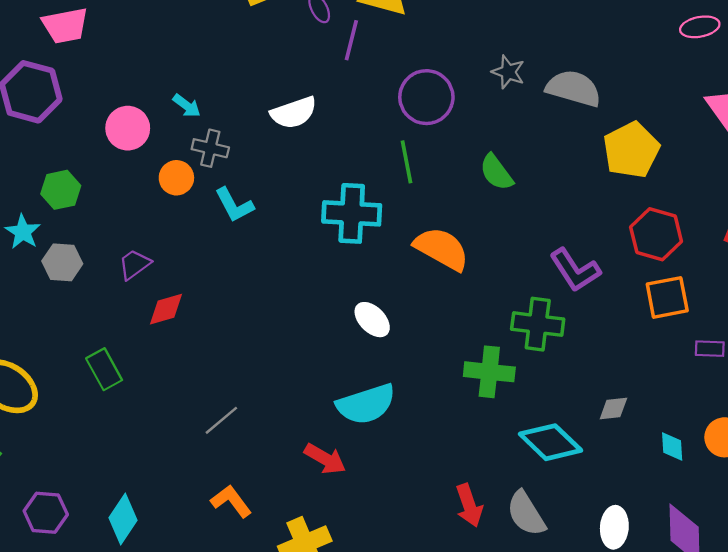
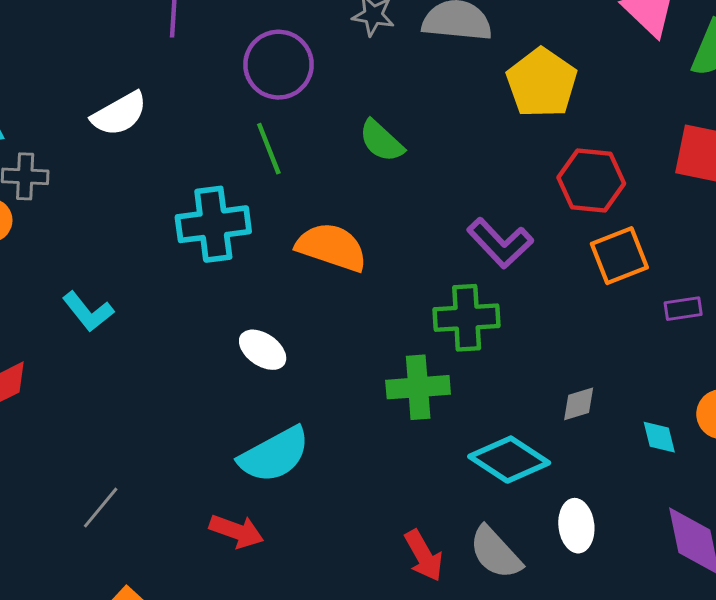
cyan L-shape: (234, 205) -> (88, 312), moved
white ellipse: (614, 527) -> (576, 526), moved

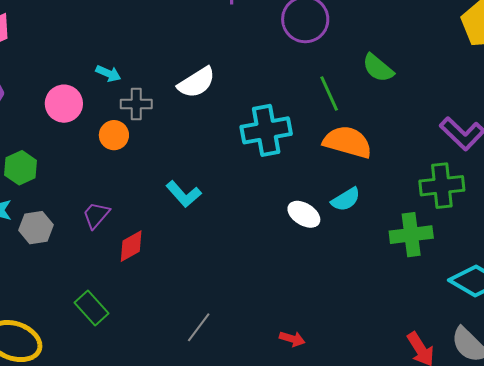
white semicircle: (119, 114) -> (197, 82), moved
green line: (269, 149) -> (329, 93), moved
cyan semicircle: (274, 455) -> (346, 199), moved, size x0.6
red arrow: (236, 531) -> (292, 339), size x0.7

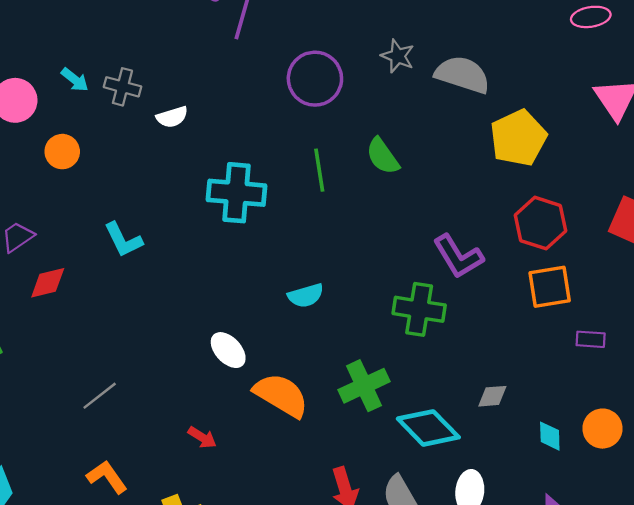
white semicircle: (197, 82) -> (172, 117), size x0.7
gray cross: (136, 104) -> (122, 87), moved
orange semicircle: (348, 142) -> (281, 395), moved
white ellipse: (304, 214) -> (228, 350), moved
green cross: (411, 235) -> (364, 386), moved, turned -33

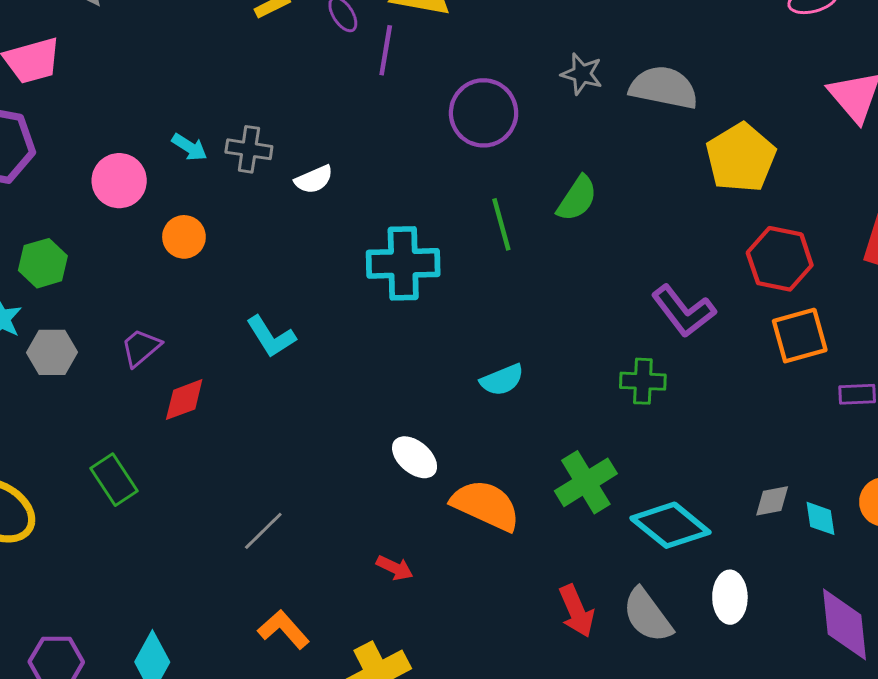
green semicircle: (383, 156) -> (577, 198), turned -105
green cross: (419, 309) -> (643, 381), size x0.7
gray diamond: (492, 396) -> (772, 501), moved

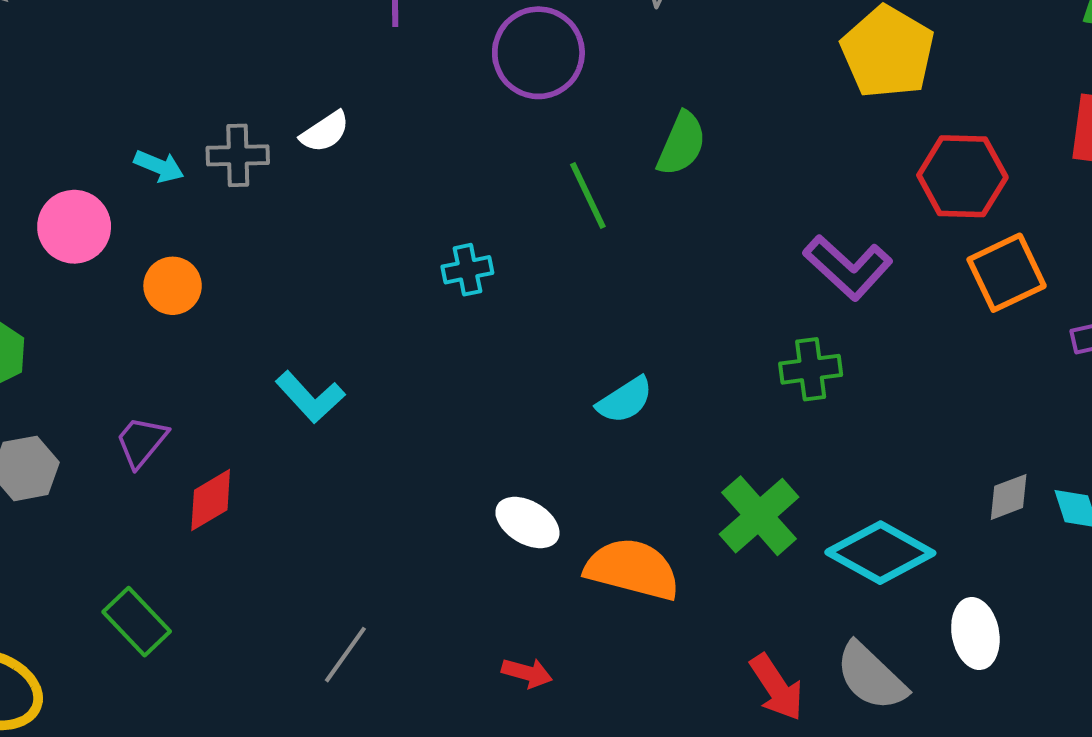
white semicircle: (314, 179) -> (325, 132), moved
cyan cross: (403, 263) -> (467, 270), size x0.5

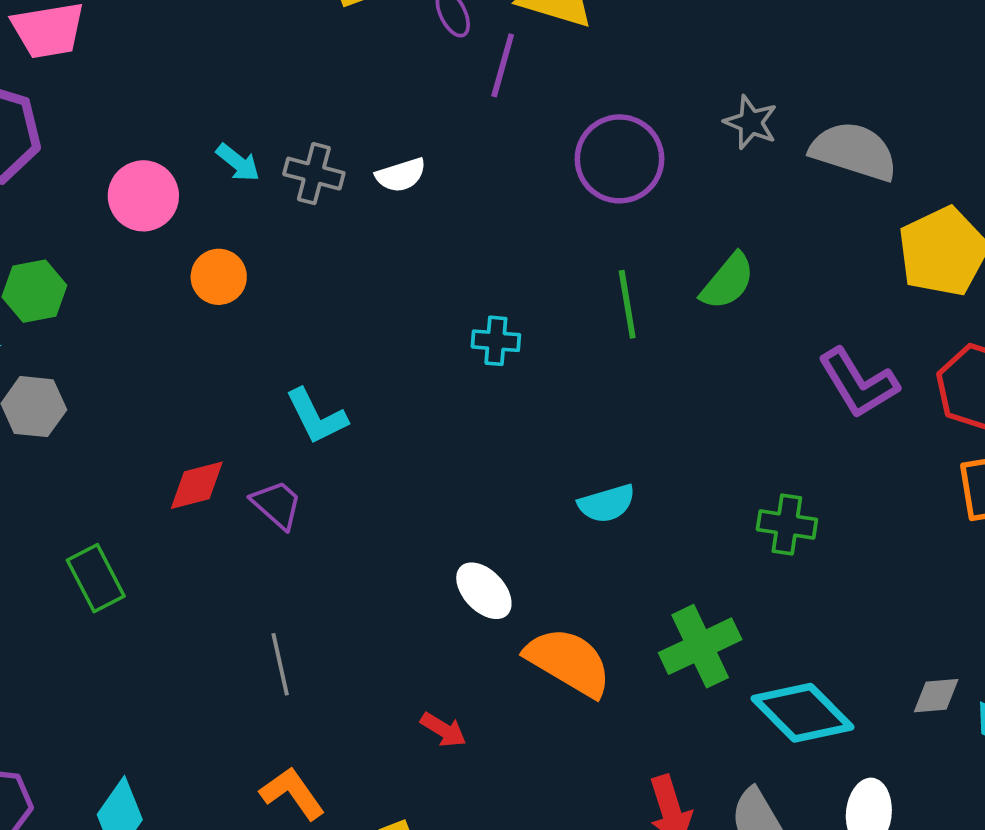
purple L-shape: (848, 267) -> (858, 383), moved
purple trapezoid: (142, 442) -> (277, 505), moved, turned 76
gray line: (345, 655) -> (280, 664), turned -64

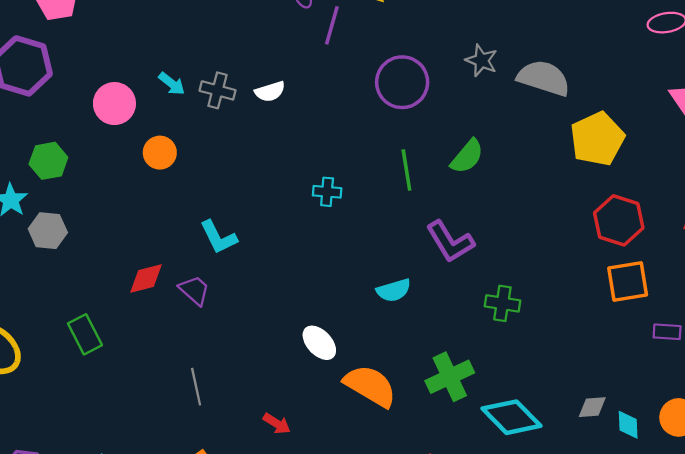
purple L-shape: (858, 383) -> (450, 242), moved
red arrow: (443, 730) -> (277, 424), moved

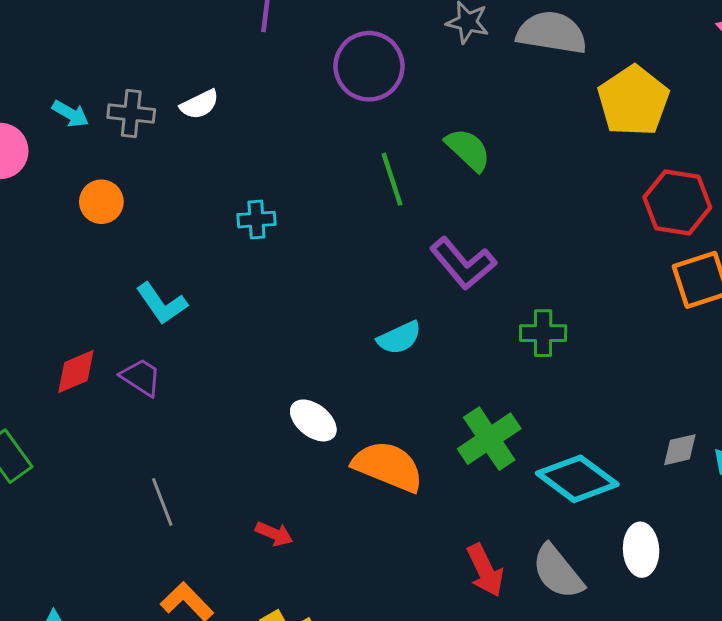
orange circle: (160, 153) -> (101, 202), moved
green semicircle: (467, 156) -> (468, 150), turned -78
cyan cross: (327, 192) -> (256, 220), moved

